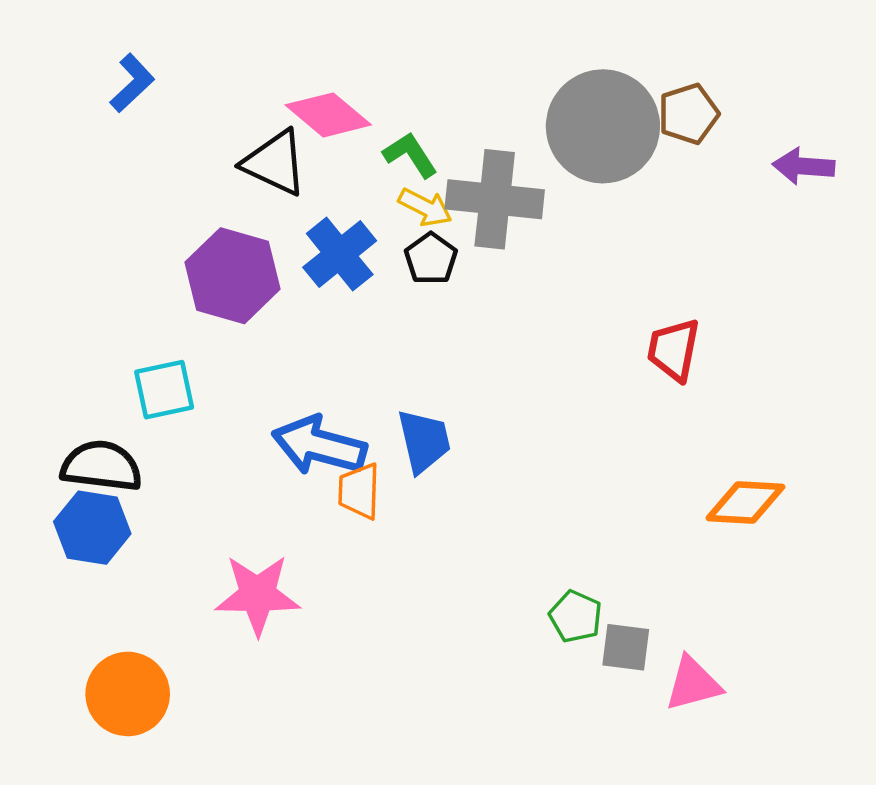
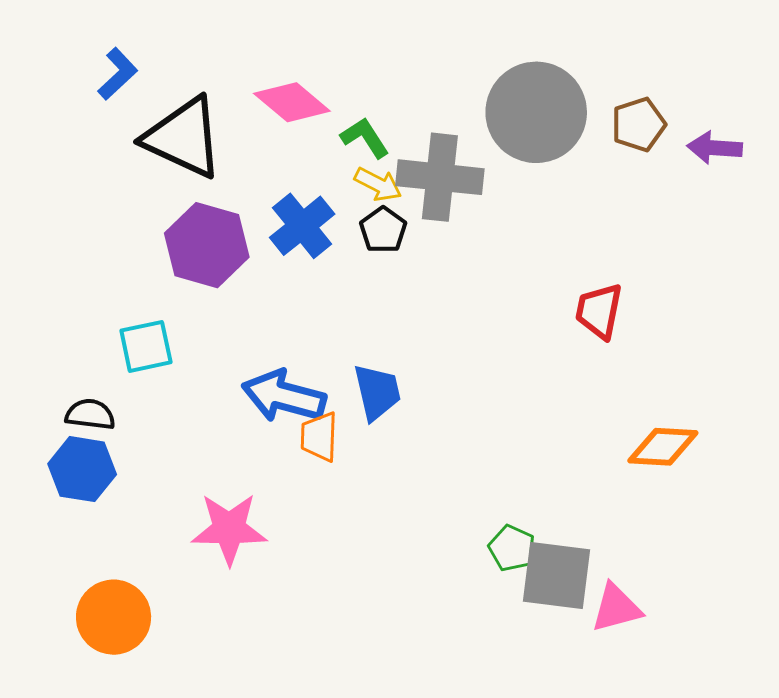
brown pentagon: (688, 114) -> (639, 124), moved
black triangle: (275, 163) -> (183, 138), moved, size x1.4
black semicircle: (101, 466) -> (90, 414), size x0.7
gray square: (626, 647) -> (556, 576), size x1.6

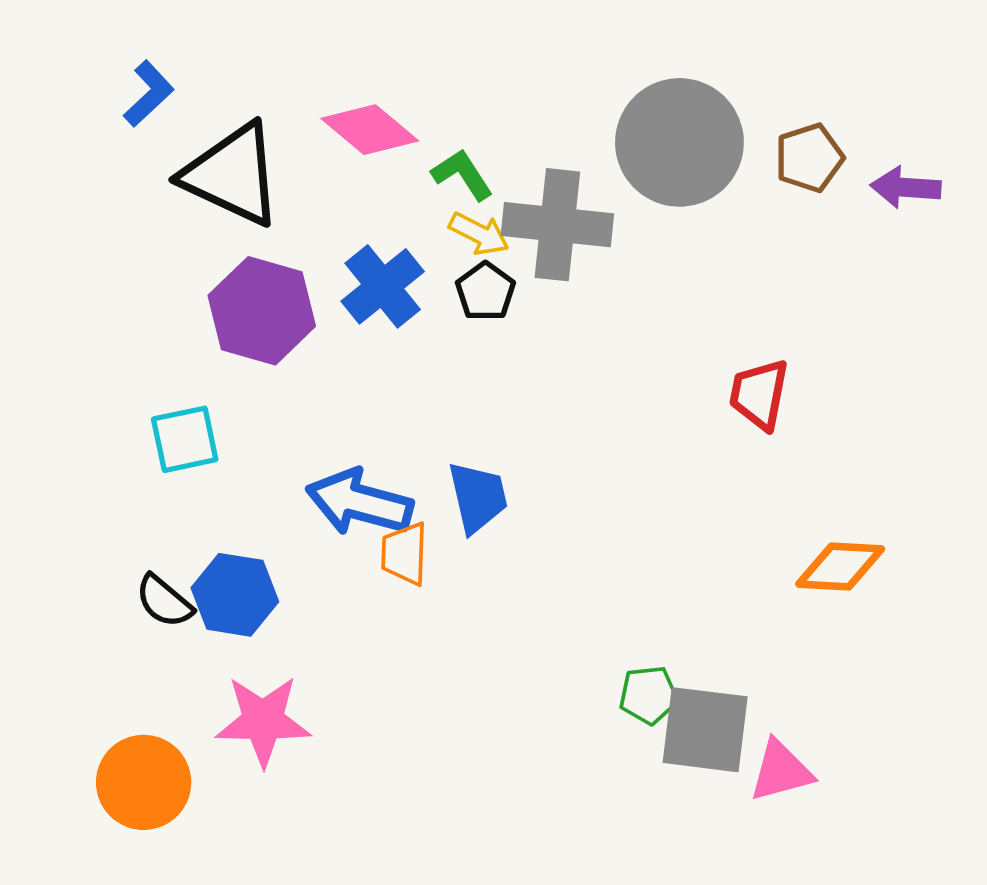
black semicircle: (90, 414) -> (164, 601), moved, turned -147
blue hexagon: (82, 469) -> (235, 595), moved
pink star: (229, 529) -> (263, 721), moved
green pentagon: (512, 548) -> (649, 695), turned -30

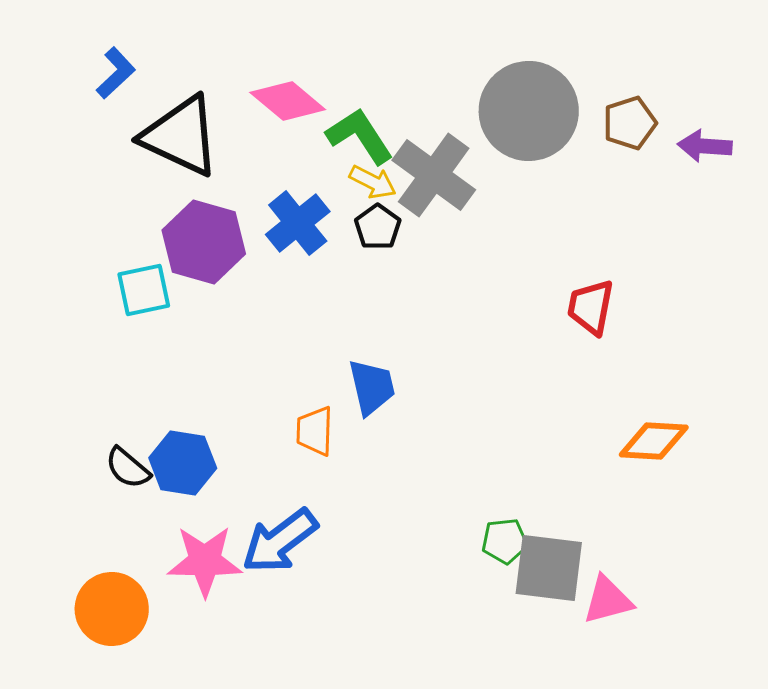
green L-shape: (462, 175) -> (360, 136), size x1.4
gray cross: (557, 225) -> (434, 175), turned 30
cyan square: (185, 439) -> (144, 290), moved
blue arrow: (359, 502) -> (280, 541), moved, turned -52

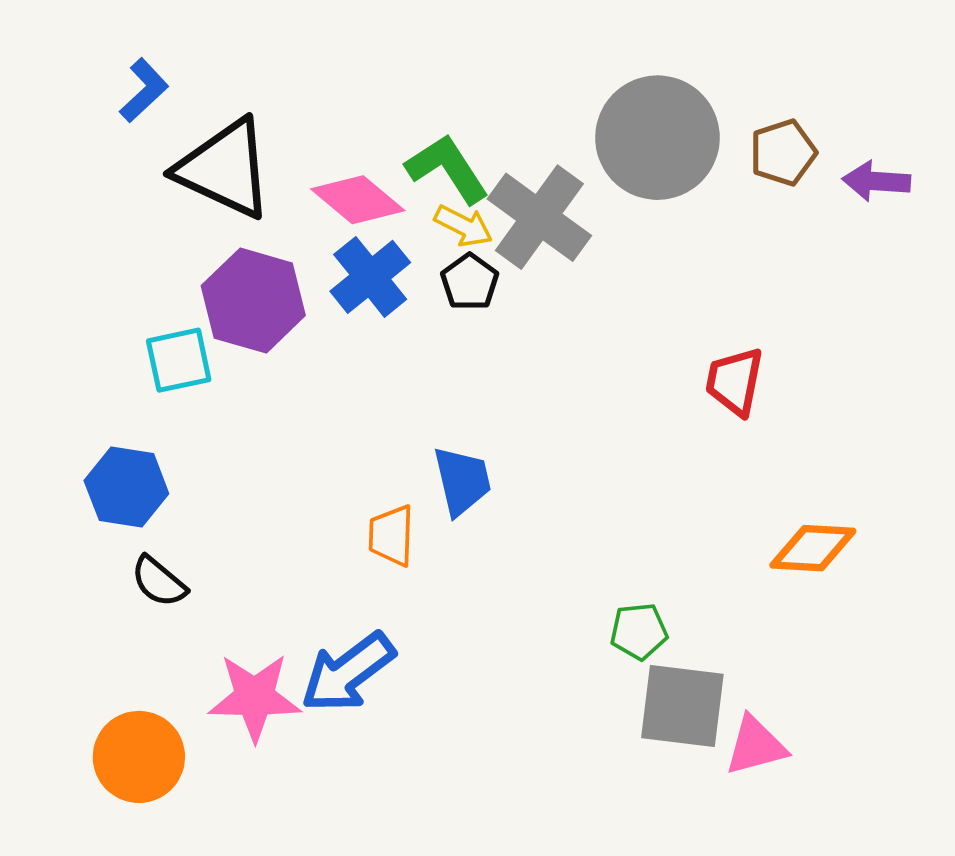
pink diamond: (288, 101) -> (358, 200), moved
blue hexagon: (183, 463) -> (126, 487), moved
green pentagon: (505, 541) -> (639, 631), moved

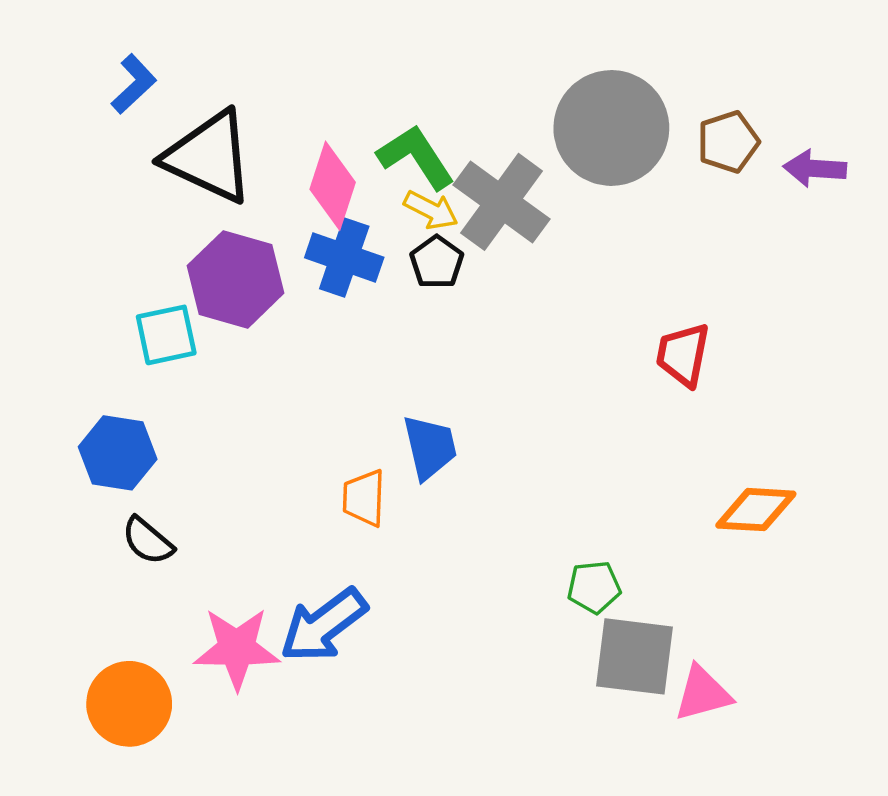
pink diamond: (358, 200) -> (333, 186), turned 68
blue cross: (370, 277) -> (344, 257), turned -32

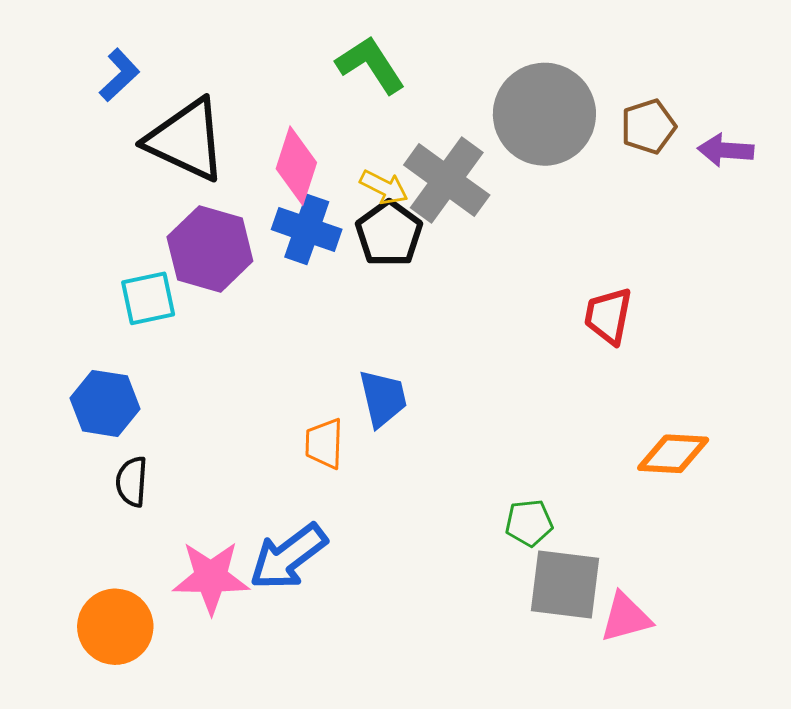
green L-shape: (416, 157) -> (371, 65), moved
black pentagon: (437, 262) -> (389, 234), size x1.4
black semicircle: (148, 541) -> (132, 482), turned 54

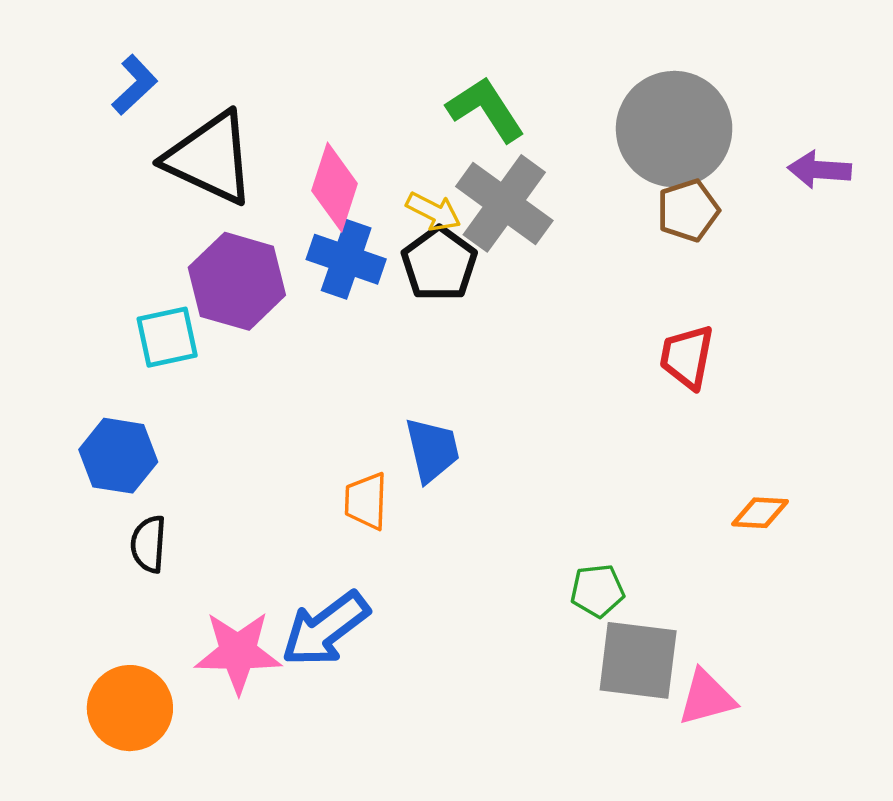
green L-shape: (371, 65) -> (486, 109), moved
gray circle: (544, 114) -> (674, 129), moved
brown pentagon: (648, 127) -> (688, 210), moved
orange diamond: (673, 454) -> (760, 513), size x0.7

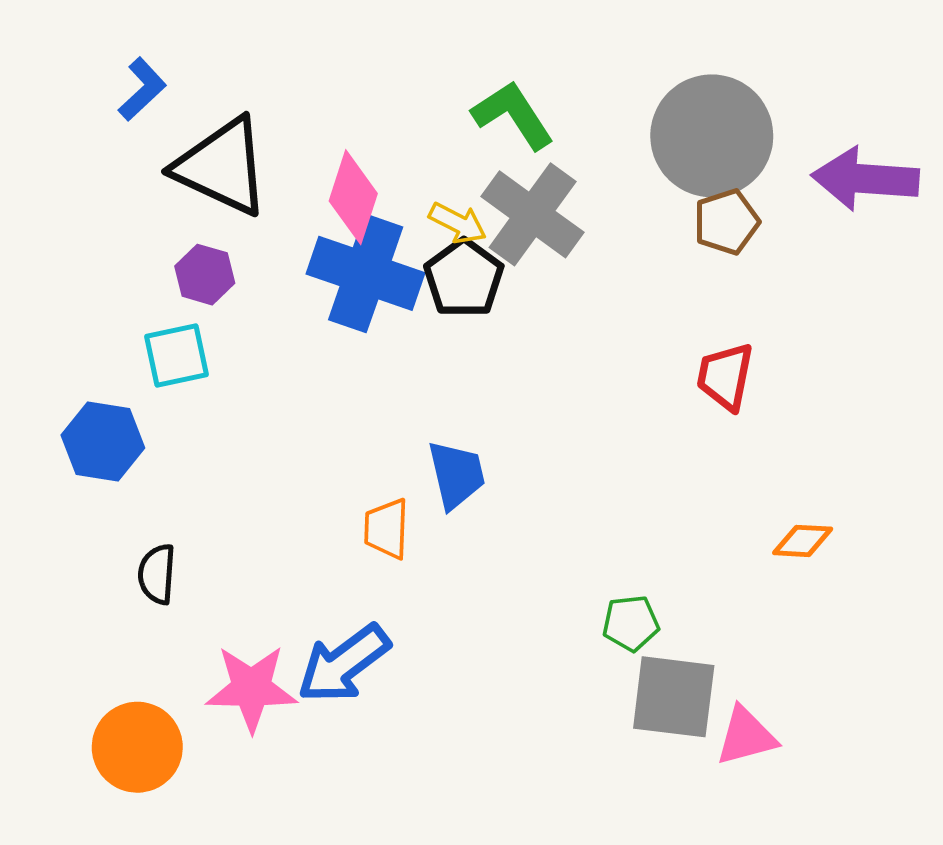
purple arrow: (819, 170) -> (865, 179), size x1.6
blue cross: (346, 259) -> (366, 273), size x1.4
purple hexagon: (237, 281) -> (205, 275), moved, size x0.6
blue hexagon: (118, 456) -> (103, 442), moved

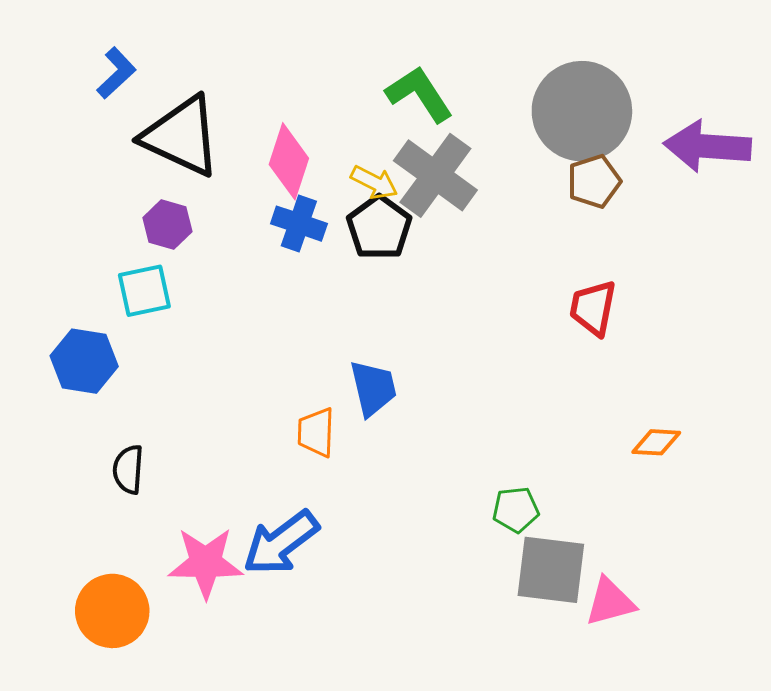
blue cross: (366, 273) -> (299, 224), size x0.6

